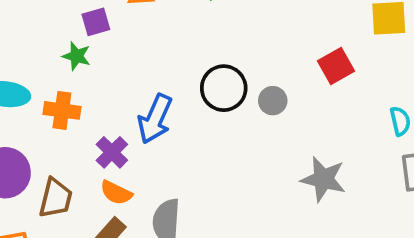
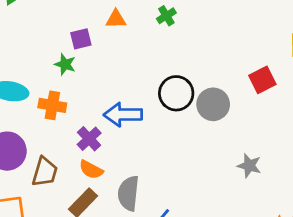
gray circle: (273, 101) -> (213, 104), size x1.5
blue arrow: (155, 119) -> (123, 115), turned 63
gray star: (323, 179) -> (249, 166), size x0.7

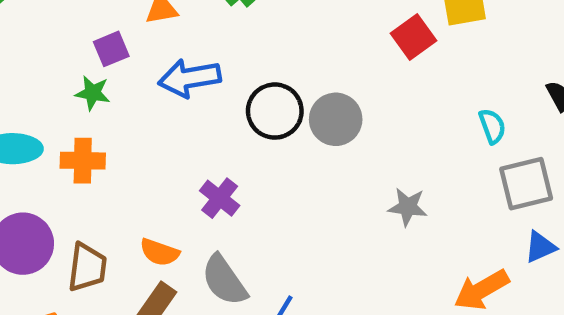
red square: (262, 80) -> (413, 37), moved
blue arrow: (123, 115) -> (190, 78), moved
purple cross: (89, 139) -> (220, 198), moved
gray semicircle: (128, 193) -> (224, 280), turned -32

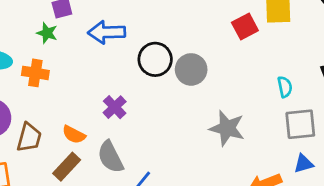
gray star: (408, 207) -> (227, 128), size x1.5

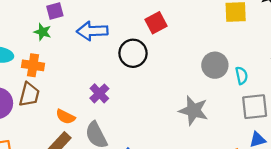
red square: (245, 26) -> (156, 23), moved
gray circle: (191, 69) -> (215, 65), moved
brown trapezoid: (29, 137) -> (29, 95), moved

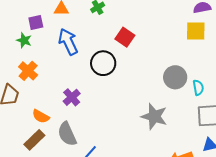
red square: (156, 23) -> (125, 37), turned -30
blue arrow: (92, 31) -> (68, 42), turned 64
orange cross: (33, 65) -> (28, 71), moved, turned 30

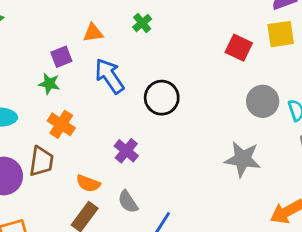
red square: (125, 37) -> (239, 48), moved
gray semicircle: (67, 134) -> (128, 202), size x0.7

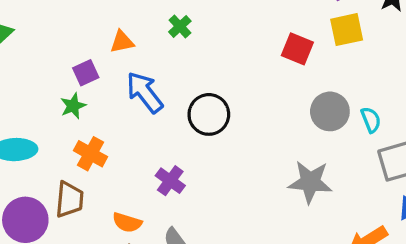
green star: (49, 84) -> (73, 106), turned -30

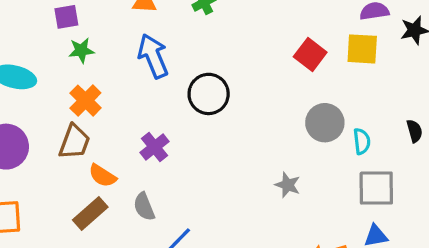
purple square: (86, 73) -> (66, 17), moved
gray star: (310, 182) -> (288, 185), size x0.6
brown trapezoid: (69, 200) -> (74, 142), moved

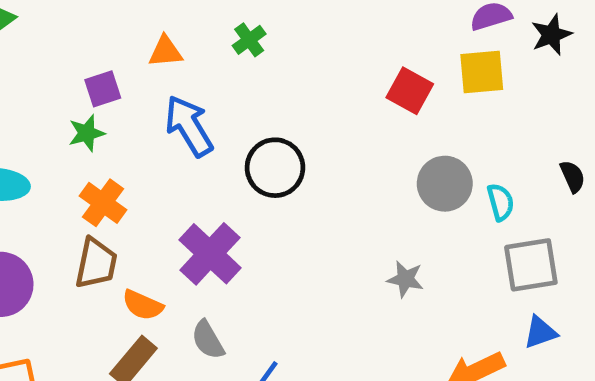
purple square: (66, 17) -> (103, 89), moved
purple cross: (155, 147) -> (210, 254), size x1.5

